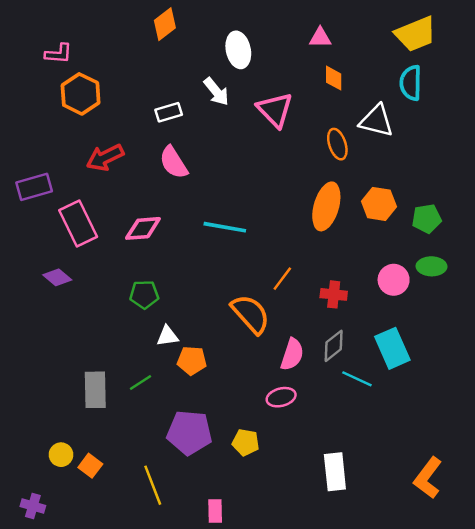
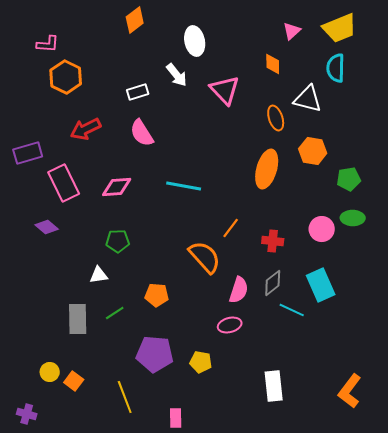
pink triangle: (320, 38) -> (292, 31), moved, turned -42
orange hexagon: (379, 204) -> (313, 151), moved
white triangle: (167, 336) -> (99, 275), moved

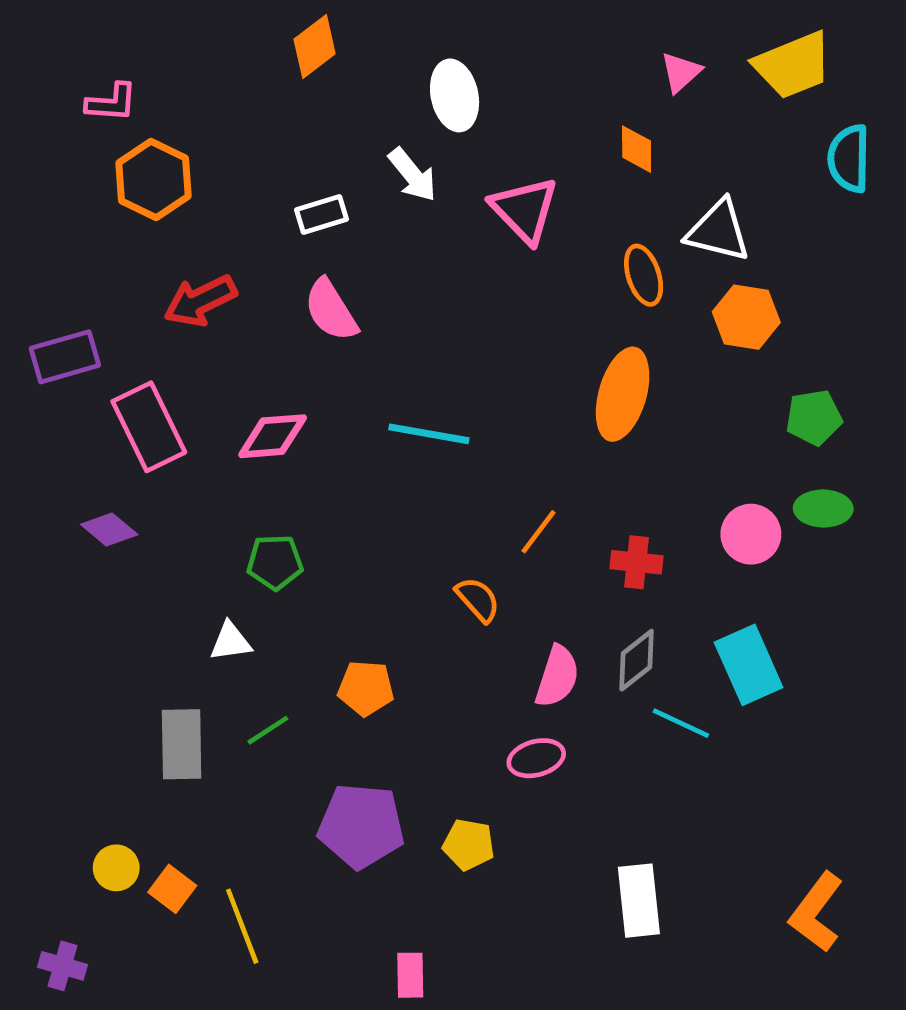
cyan semicircle: (336, 68) -> (849, 158), moved
orange hexagon: (313, 151) -> (746, 317), moved
orange semicircle: (205, 257) -> (478, 600), size x0.6
yellow line: (125, 397) -> (242, 926), moved

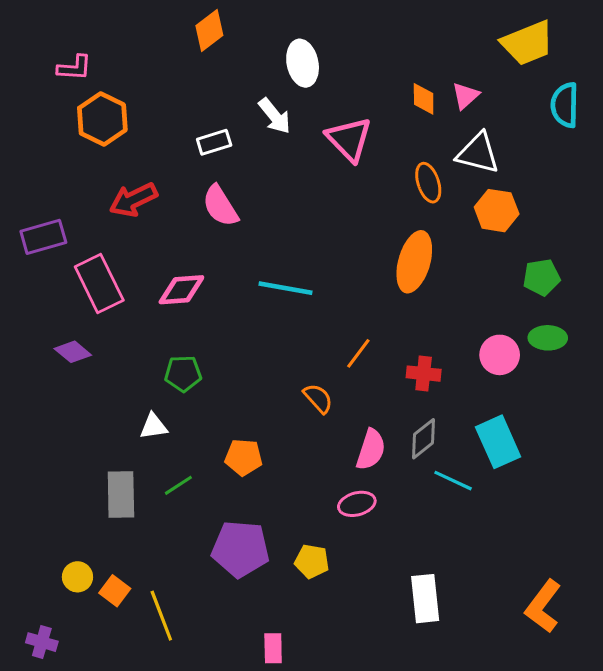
pink triangle: (681, 72) -> (465, 96), moved

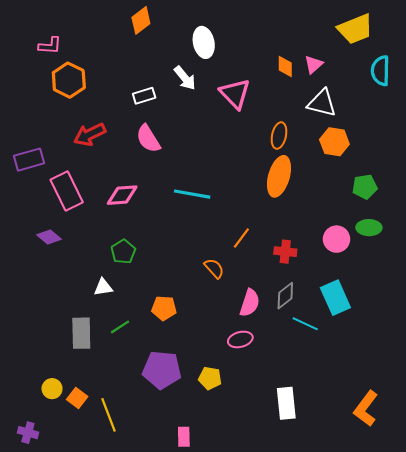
orange ellipse: (428, 183) -> (279, 136), moved, turned 30
green pentagon: (183, 374) -> (123, 252), turned -30

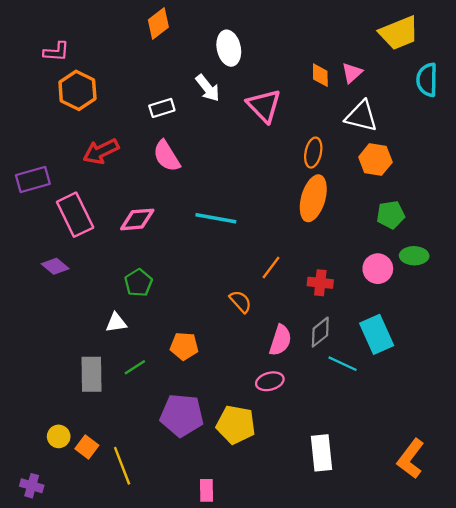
green pentagon: (365, 187) -> (391, 215), moved
yellow pentagon: (210, 378) -> (236, 425), size x1.5

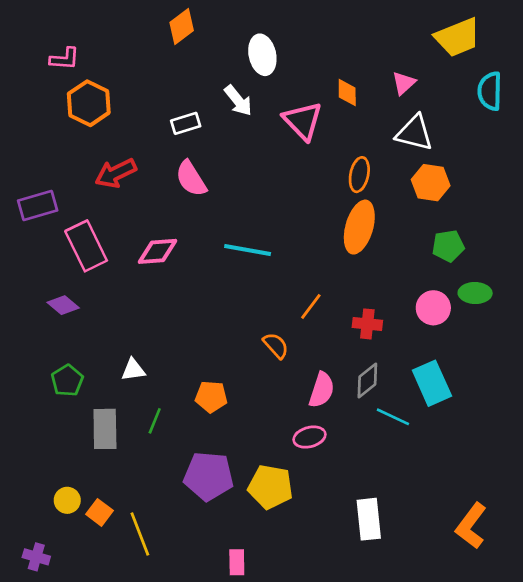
orange diamond: (320, 75) -> (347, 92), moved
green pentagon: (138, 283) -> (67, 381), moved
green line: (135, 367) -> (155, 421), turned -35

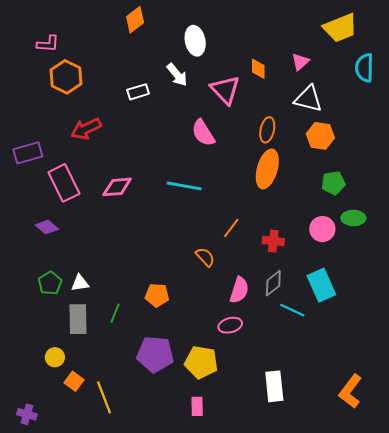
pink semicircle: (191, 179) -> (203, 133), moved
white triangle: (133, 370) -> (80, 283), moved
yellow circle: (67, 500) -> (55, 357), moved
pink rectangle: (237, 562) -> (197, 406), moved

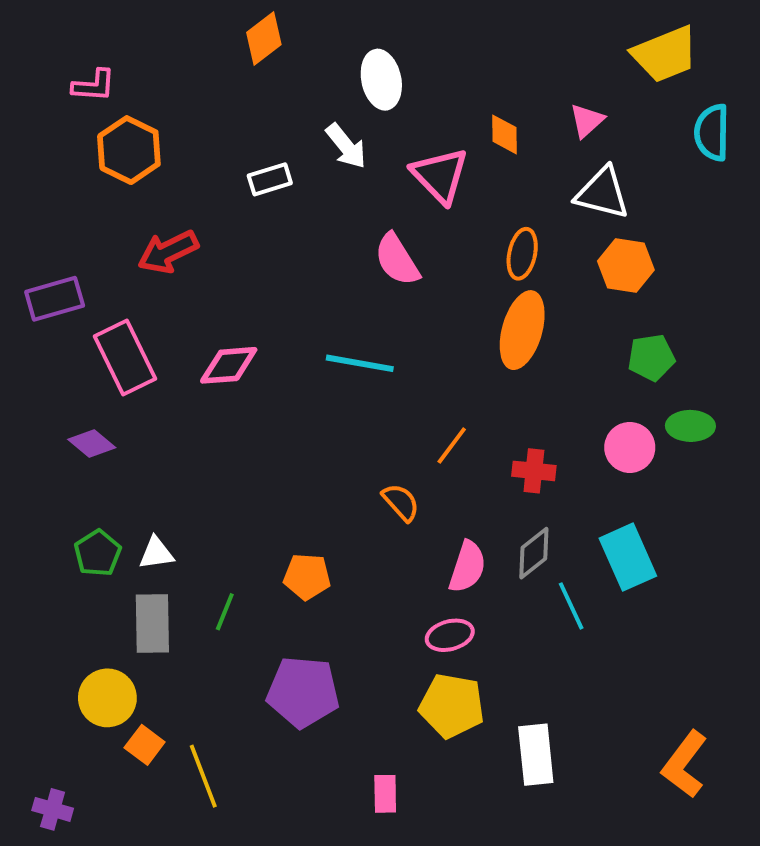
cyan line: (292, 310) -> (571, 606), turned 40
yellow circle: (55, 357) -> (107, 698), size x1.5
yellow pentagon: (201, 362) -> (452, 706), moved

